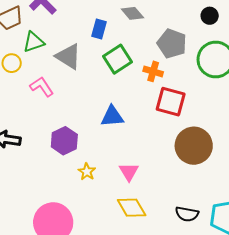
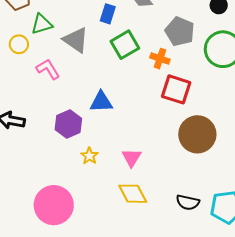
blue triangle: (112, 116) -> (101, 102), moved

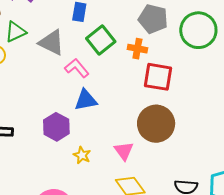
pink L-shape: (48, 69) -> (77, 68), moved
brown circle: (197, 134) -> (156, 124), moved

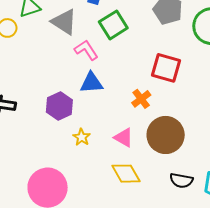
orange cross: (137, 49) -> (141, 99), moved, turned 36
brown circle: (156, 124) -> (166, 135), moved
pink triangle: (124, 151) -> (124, 138), turned -30

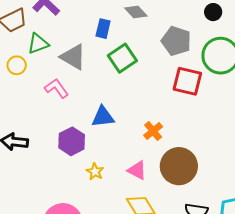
pink L-shape: (86, 50) -> (57, 88), moved
red square: (166, 68) -> (187, 81), moved

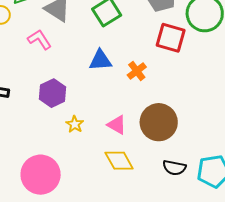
blue triangle: (103, 117) -> (100, 60), moved
orange cross: (153, 131) -> (137, 71), moved

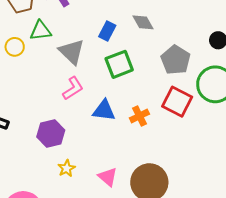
pink L-shape: (40, 40) -> (73, 88), moved, turned 80
orange cross: (137, 71) -> (139, 116), moved

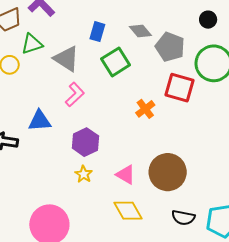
gray diamond: (143, 22) -> (140, 31), moved
blue triangle: (104, 110) -> (40, 121), moved
purple hexagon: (51, 133) -> (85, 142), moved

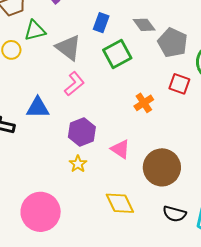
red square: (180, 88) -> (179, 84), size x0.7
pink triangle: (126, 175) -> (120, 149), moved

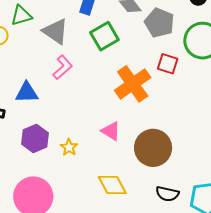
orange cross: (144, 103) -> (133, 84), size x1.8
purple hexagon: (82, 132) -> (35, 138), moved

